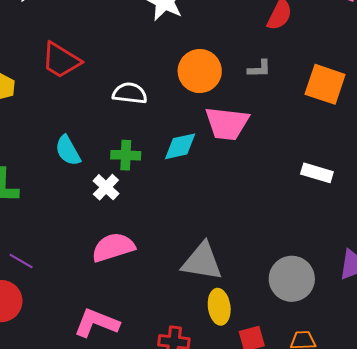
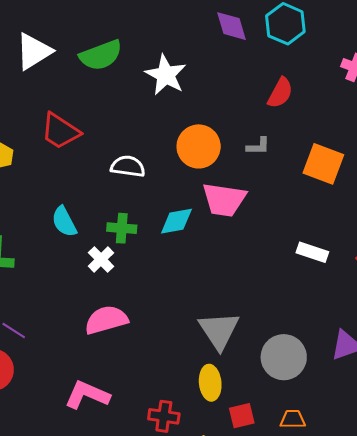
gray triangle: (202, 262) -> (219, 330), moved, turned 45

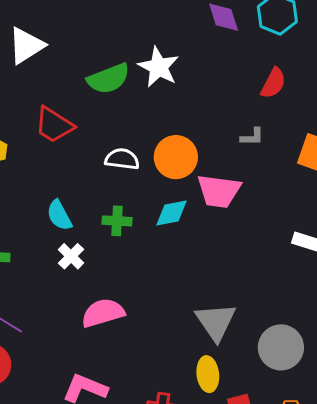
green semicircle: (101, 55) -> (109, 79), moved
orange circle: (199, 146) -> (176, 157), moved
white cross: (101, 259) -> (71, 256), moved

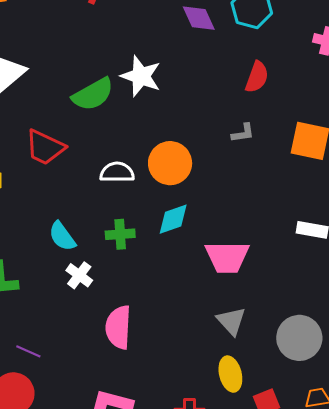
pink trapezoid: (219, 191) -> (227, 257), moved
pink semicircle: (103, 313) -> (118, 327), turned -63
gray triangle: (216, 322) -> (231, 321), size x0.7

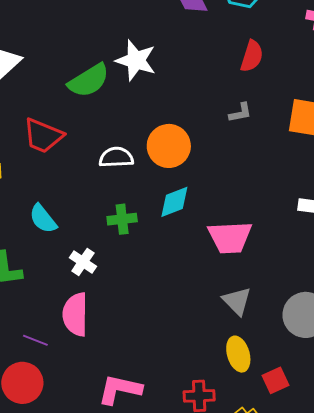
cyan semicircle: (62, 236) -> (43, 219), moved
pink semicircle: (118, 327) -> (75, 314), moved

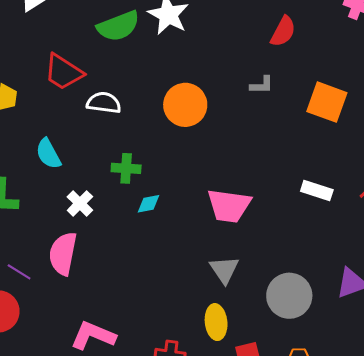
white semicircle: (116, 157) -> (104, 103), moved
cyan diamond: (174, 202) -> (148, 204), moved, size x0.7

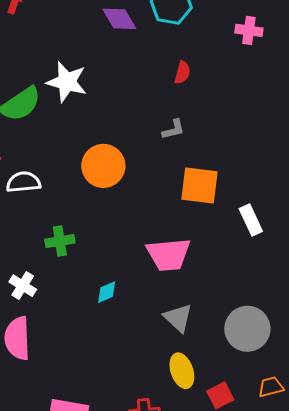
red semicircle: (283, 31) -> (182, 73), size x0.7
orange square: (327, 102) -> (199, 185), moved
white rectangle: (317, 190) -> (251, 220), turned 60
cyan diamond: (148, 204) -> (107, 292), moved

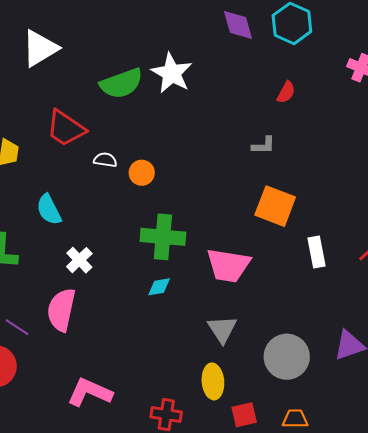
orange circle: (103, 166) -> (142, 173), moved, size x0.6
white semicircle: (23, 182) -> (105, 160), size x0.7
green cross: (60, 241) -> (163, 237), moved, size x1.5

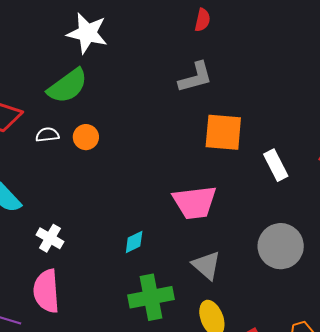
green semicircle: (121, 83) -> (68, 86), moved
gray L-shape: (263, 145) -> (195, 77), size x1.5
green cross: (163, 237) -> (151, 297), moved
gray circle: (287, 357) -> (281, 246), moved

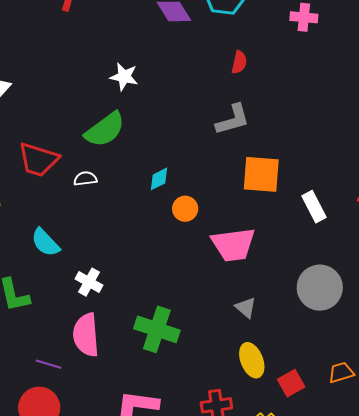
white star: (87, 33) -> (124, 77), size x0.7
orange circle: (86, 137) -> (185, 209), moved
cyan diamond: (134, 242) -> (159, 179), moved
gray triangle: (206, 265) -> (246, 308), size x0.7
green cross: (151, 297) -> (157, 329), moved, turned 30

